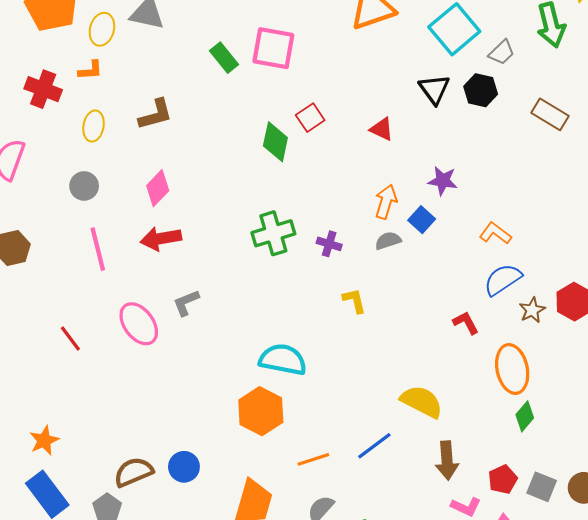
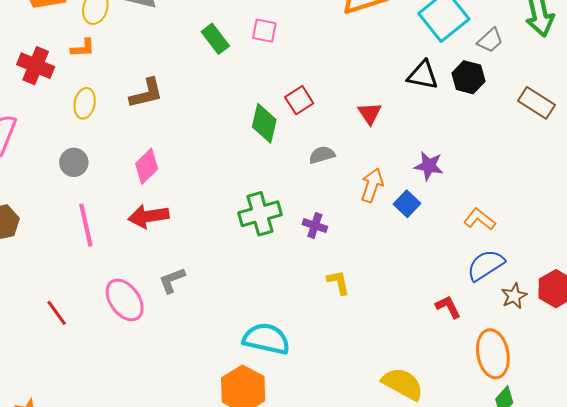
pink square: (273, 48) -> (264, 31), size x0.6
black triangle: (434, 89) -> (423, 75), turned -44
red triangle: (382, 129) -> (370, 113), turned 30
gray semicircle: (388, 241) -> (322, 155), moved

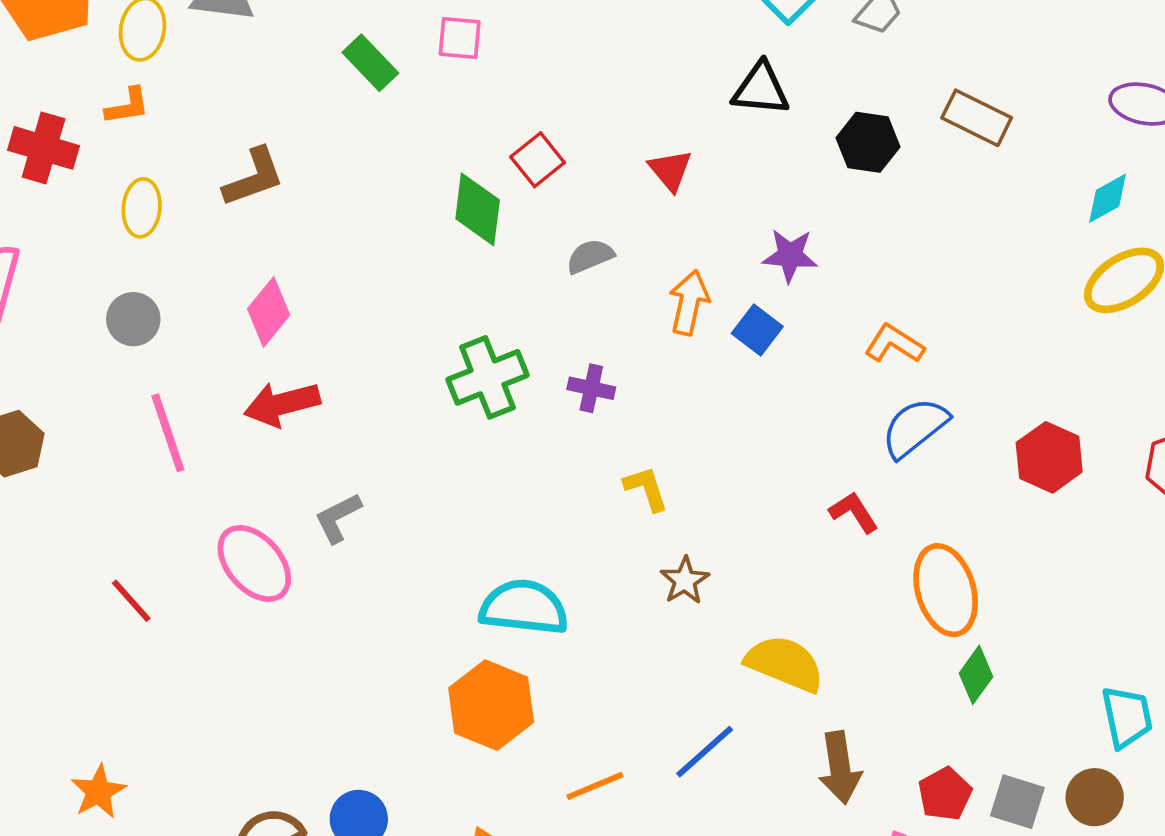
black hexagon: (468, 77) -> (868, 142), moved
brown star: (514, 296) -> (685, 581), moved

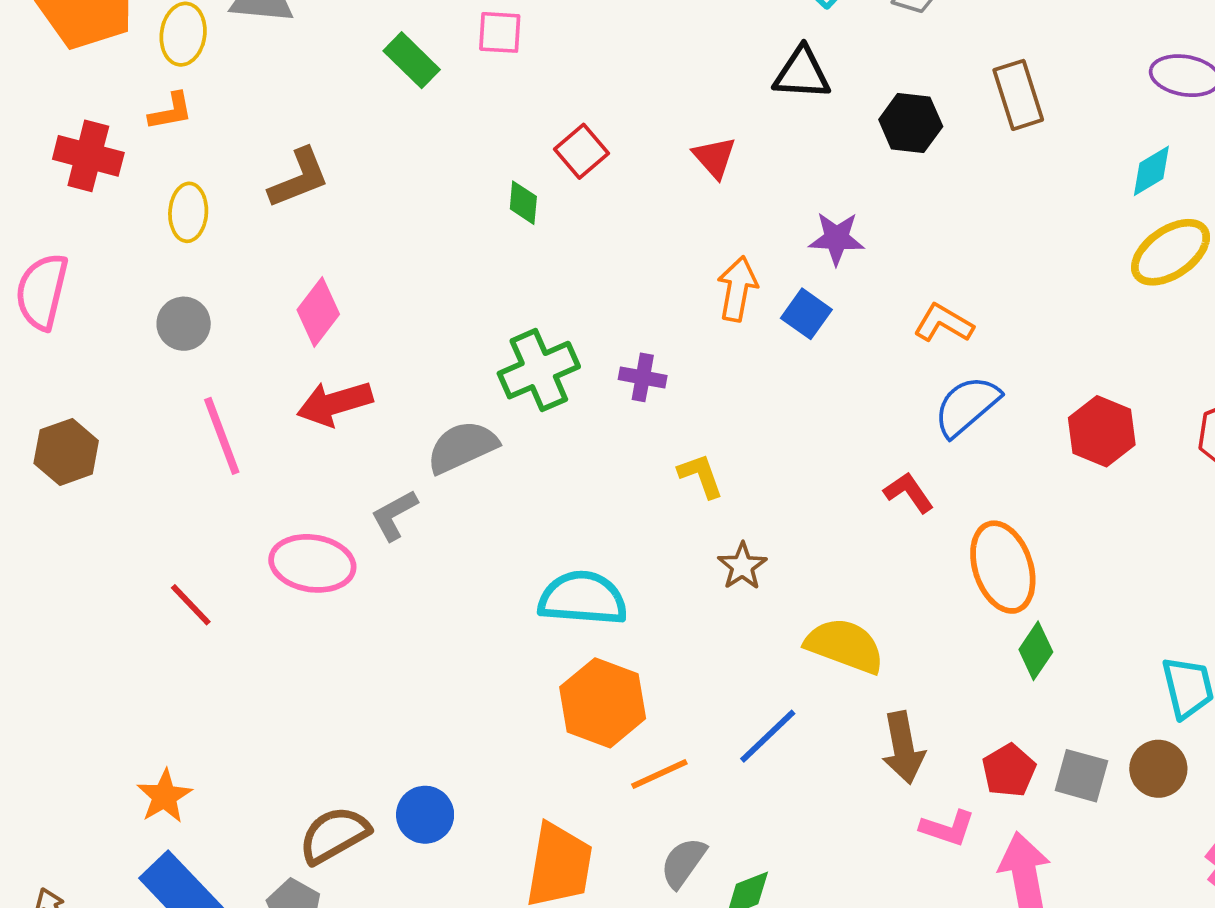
brown rectangle: (977, 118) -> (1018, 95), turned 48
green diamond: (478, 209) -> (523, 203), size x0.6
gray semicircle: (590, 256) -> (462, 447), moved, size x1.5
pink ellipse: (254, 563) -> (312, 563), turned -38
orange hexagon: (491, 705) -> (603, 703), moved

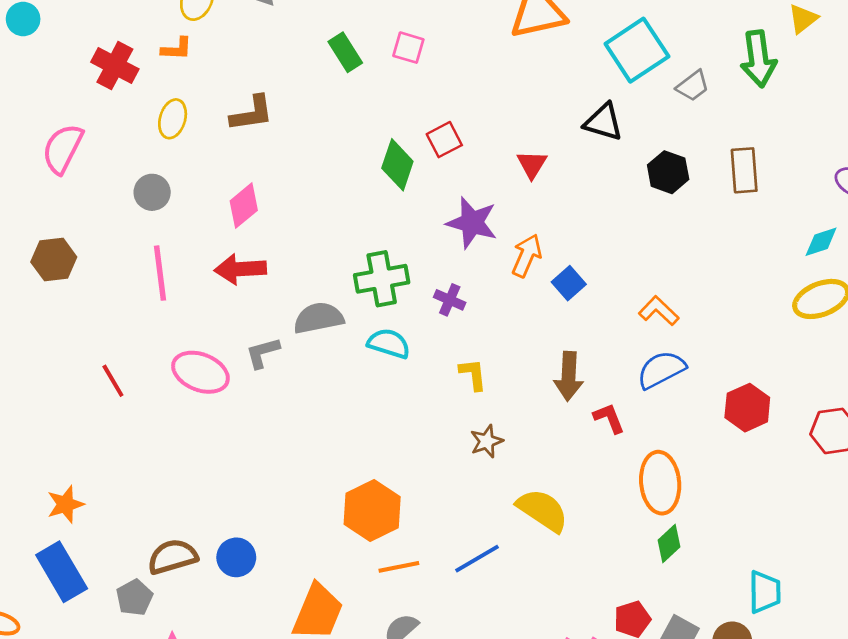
green diamond: (523, 203) -> (397, 165), size x1.6
purple star: (837, 238) -> (472, 223), moved, size x1.4
cyan semicircle: (583, 598) -> (389, 343), moved, size x0.7
brown arrow: (903, 748) -> (569, 376), moved

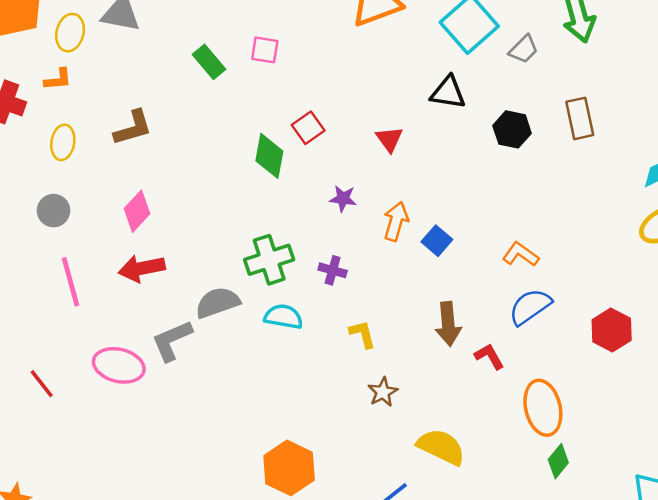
purple star: (472, 223) -> (343, 199), size x0.6
gray L-shape: (263, 353) -> (172, 340), size x1.4

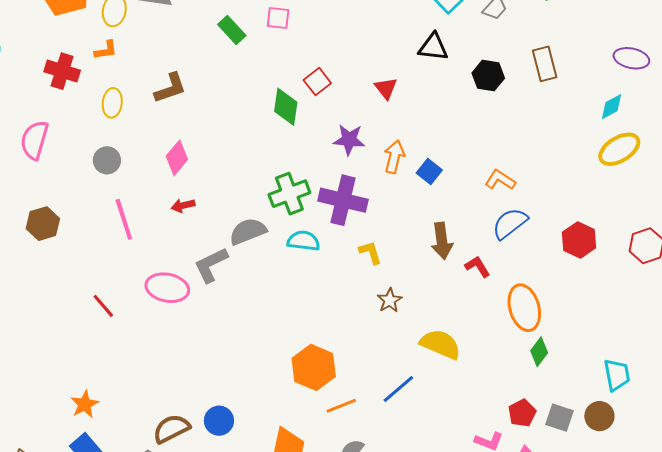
purple star: (343, 199) -> (349, 140), size x1.4
red arrow: (142, 268) -> (183, 206), size x0.6
purple cross: (333, 270) -> (343, 200), size x2.0

